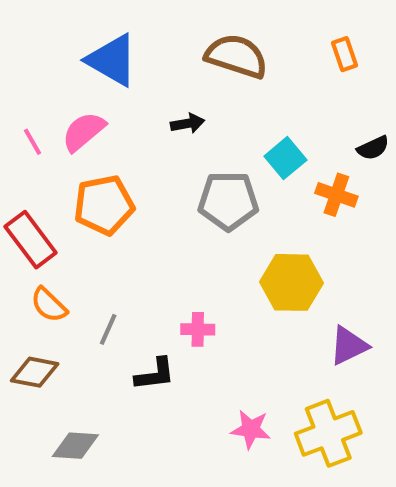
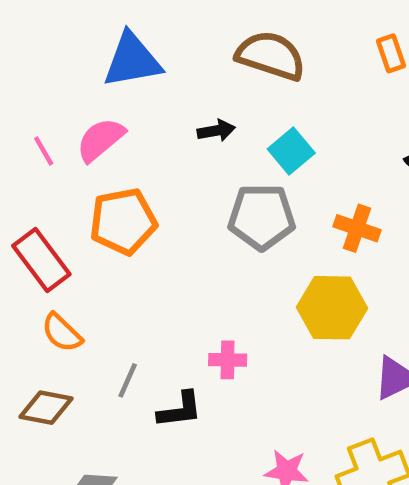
blue triangle: (112, 60) -> (132, 60), turned -40
cyan square: (285, 158) -> (291, 151), moved
orange cross: (336, 195) -> (357, 228), moved
gray line: (108, 329) -> (128, 380), moved

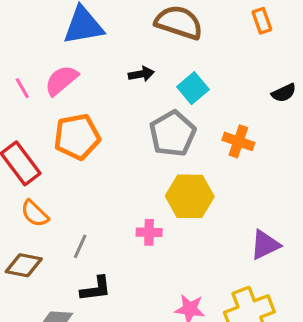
gray pentagon: (262, 217) -> (173, 134), turned -30
yellow hexagon: (332, 308) -> (190, 196), moved
black L-shape: (180, 410) -> (96, 289), moved

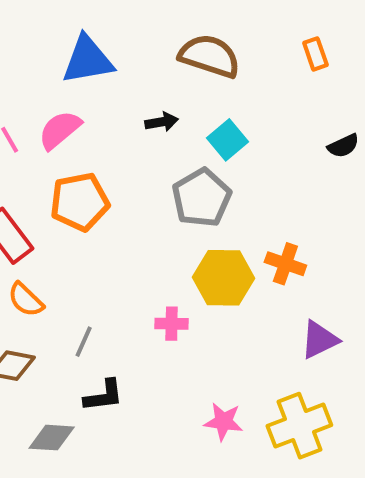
orange cross: (238, 141) -> (285, 264), moved

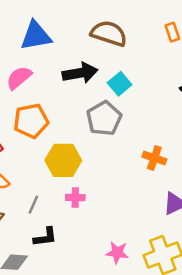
black arrow: (162, 122) -> (80, 73), size x1.8
yellow hexagon: (223, 278) -> (63, 160), moved
pink cross: (172, 324) -> (75, 198), moved

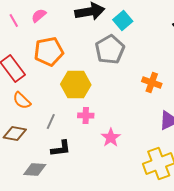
pink semicircle: (19, 78) -> (39, 16), size x0.7
pink star: (117, 253) -> (111, 138), moved, turned 30

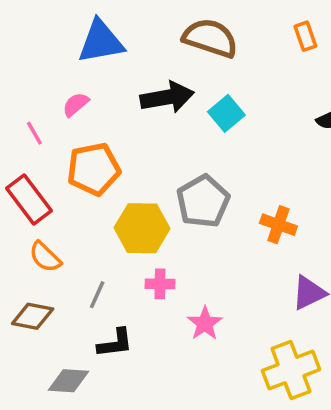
pink line: (14, 20) -> (34, 133), moved
gray pentagon: (110, 50) -> (203, 201), moved

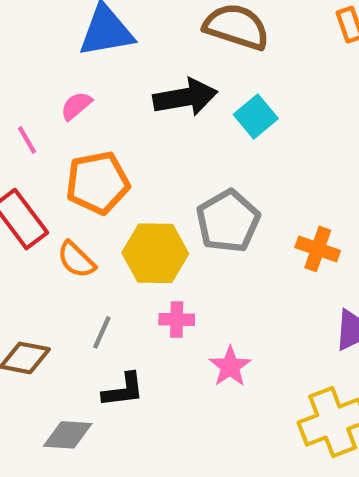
orange semicircle: (45, 257) -> (76, 260), moved

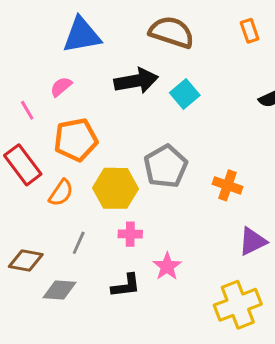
orange semicircle: (76, 260) -> (61, 193), turned -100
black L-shape: (123, 390) -> (126, 286), moved
gray diamond: (68, 435) -> (60, 290), moved

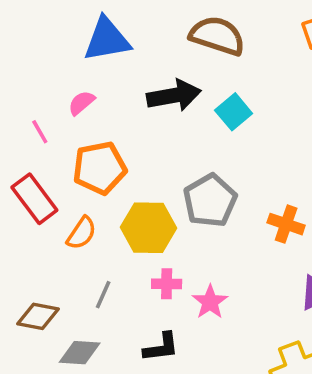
pink star: (167, 266) -> (210, 302), moved

